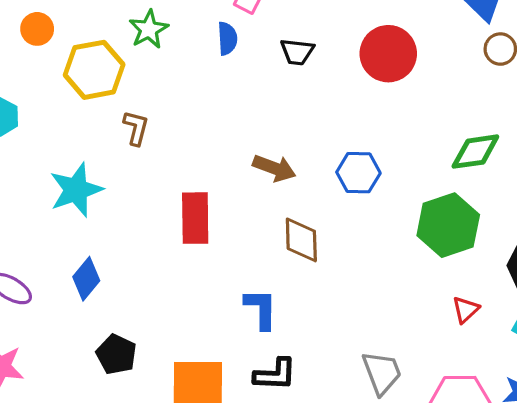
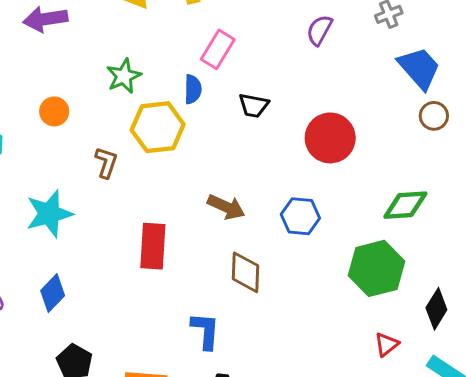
orange circle: (37, 29) -> (54, 111), moved
red circle: (388, 54) -> (330, 138), moved
yellow hexagon: (94, 70) -> (158, 127), moved

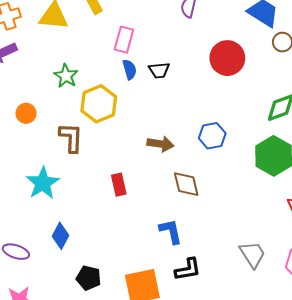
blue semicircle: (193, 89) -> (130, 70), moved
red circle: (330, 138) -> (227, 58), moved
brown L-shape: (106, 163) -> (71, 138), size x1.4
red rectangle: (153, 246) -> (119, 185), size x0.7

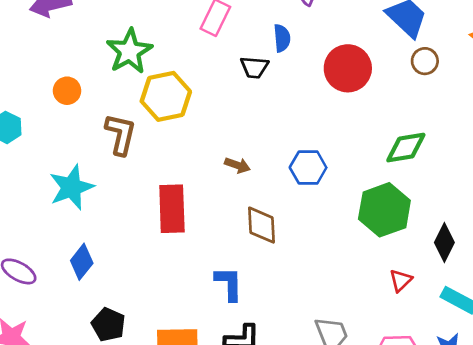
blue semicircle: (130, 70) -> (282, 38), moved
green star: (66, 76) -> (129, 51), size x1.4
brown arrow: (160, 144) -> (237, 165), size x0.7
red rectangle: (119, 185) -> (172, 209), size x1.6

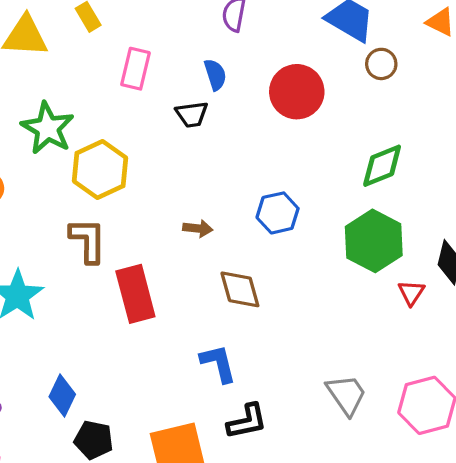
brown L-shape: (121, 134) -> (88, 240), moved
blue diamond: (82, 262) -> (62, 395), moved
red triangle: (401, 280) -> (411, 293), moved

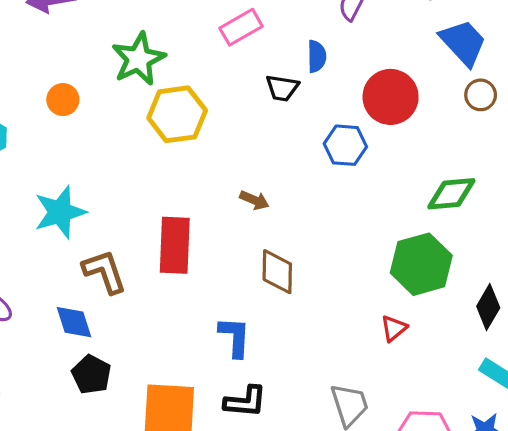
pink rectangle: (136, 69) -> (241, 27), turned 30
blue hexagon: (278, 213) -> (345, 145), moved
brown L-shape: (88, 240) -> (105, 272), moved, turned -36
red triangle: (411, 293) -> (394, 328), moved
blue diamond: (62, 395) -> (74, 322), turned -60

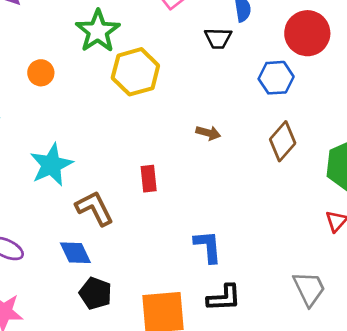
red rectangle: (175, 245) -> (149, 179), size x0.6
brown diamond: (277, 272) -> (283, 141), moved, turned 48

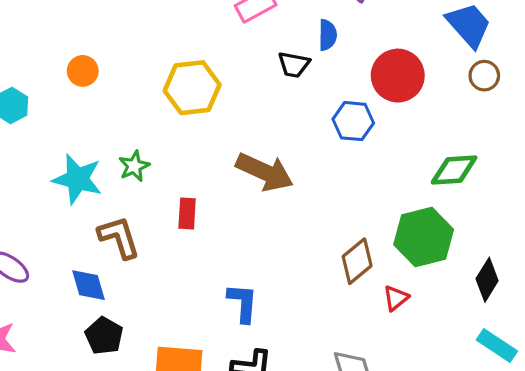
green star: (98, 31) -> (134, 166), moved, size x0.6
brown arrow: (208, 133) -> (265, 172), size x2.0
brown diamond: (283, 141) -> (357, 261), moved
cyan star: (51, 165) -> (77, 179), turned 30

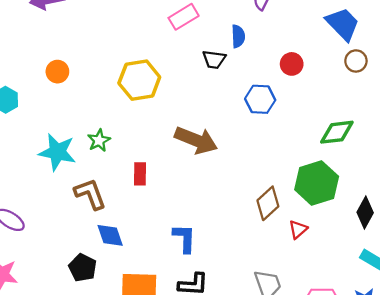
red circle: (398, 76) -> (292, 64), size x0.6
blue diamond: (89, 285) -> (110, 235), moved

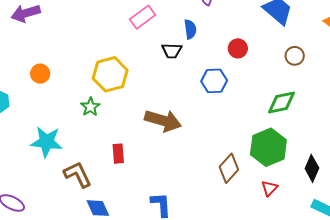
brown circle: (356, 61) -> (295, 56), moved
green star: (99, 140) -> (90, 107), moved
red triangle: (298, 229) -> (269, 188), moved

